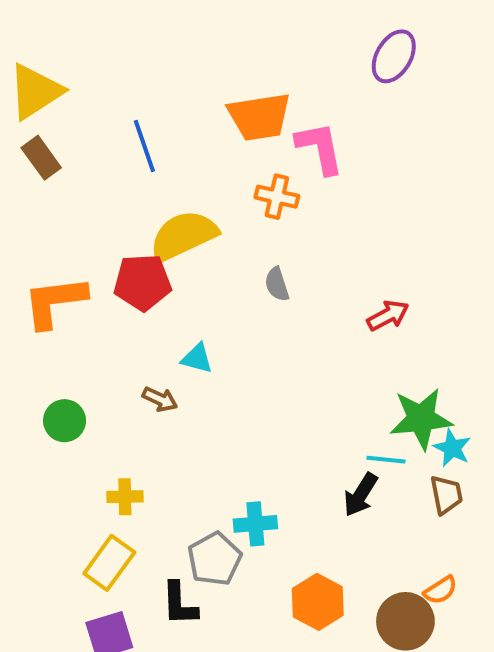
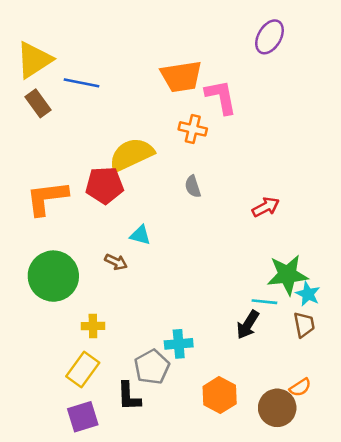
blue line: (144, 146) -> (81, 83), moved, turned -60
green circle: (65, 421) -> (53, 276), size x1.8

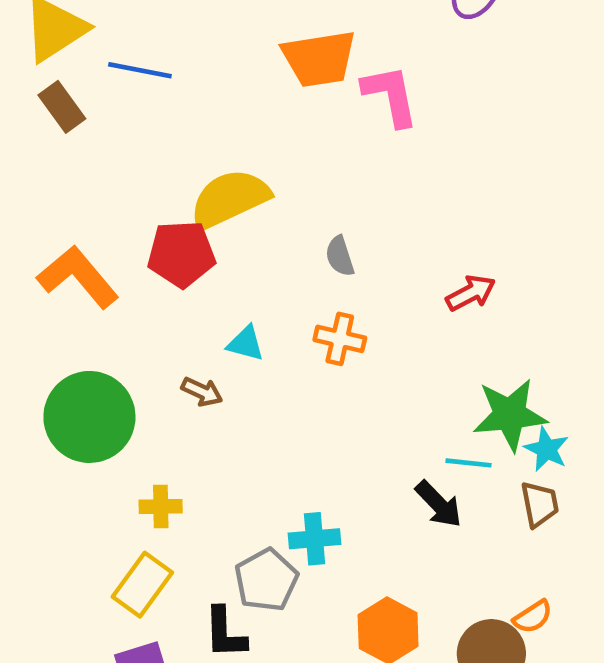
orange cross: (193, 129) -> (340, 339), moved
orange L-shape: (47, 198) -> (78, 277), turned 57
black arrow: (248, 325) -> (439, 504), turned -76

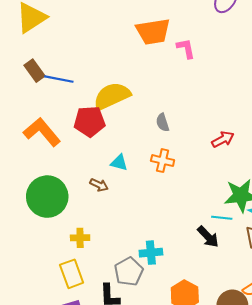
blue line: (140, 70) -> (59, 79), moved
pink L-shape: (390, 95) -> (186, 48), size x0.7
brown rectangle: (62, 107) -> (35, 71), moved
yellow rectangle: (142, 585) -> (72, 274), turned -56

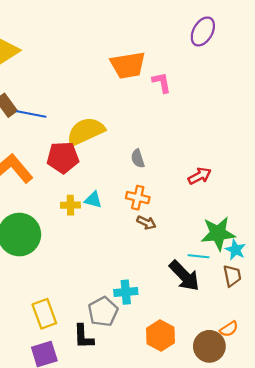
brown arrow: (99, 185) -> (146, 223), moved
black arrow: (208, 237) -> (184, 276), size x1.4
yellow cross: (80, 238) -> (70, 205), moved

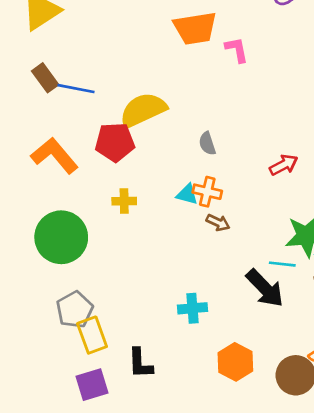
cyan triangle: (93, 200) -> (187, 194), moved
gray pentagon: (103, 312) -> (75, 310), moved

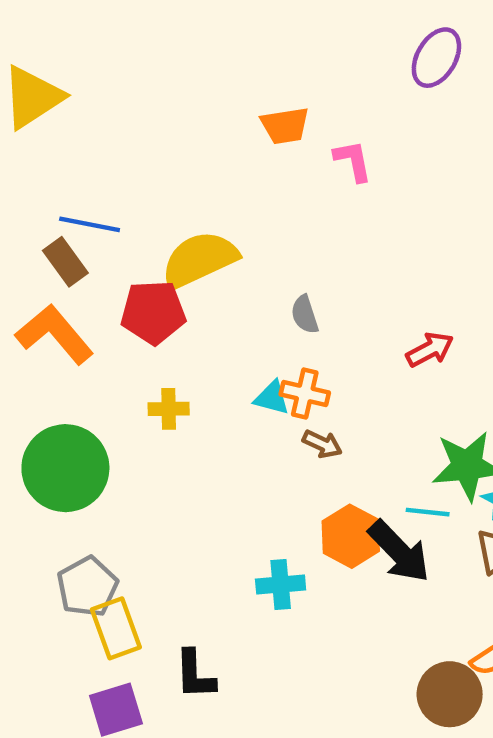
orange trapezoid: (195, 28) -> (285, 126), size x0.7
brown rectangle: (45, 78) -> (65, 262), moved
orange hexagon: (235, 362) -> (351, 536), moved

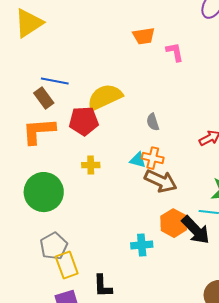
orange L-shape: (54, 334) -> (39, 131), turned -54
brown arrow: (322, 444) -> (161, 181), size x1.8

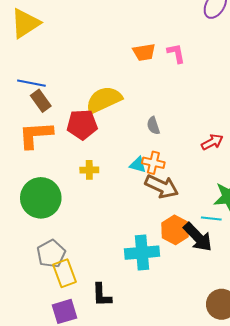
orange trapezoid: (144, 36) -> (144, 52), moved
blue line: (55, 81) -> (31, 83), moved
cyan cross: (142, 245) -> (142, 253), size x1.5

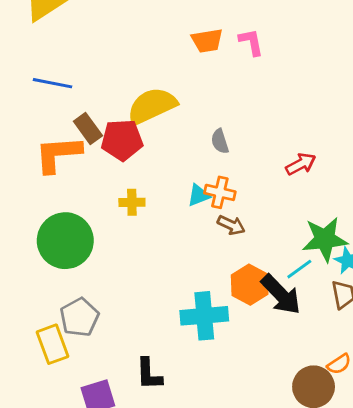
brown rectangle: (41, 101) -> (88, 129), moved
cyan triangle: (138, 165) -> (199, 195), turned -36
brown arrow: (162, 186) -> (231, 225), size x0.6
cyan line: (211, 219) -> (299, 269), turned -42
yellow rectangle: (65, 273) -> (52, 344), moved

